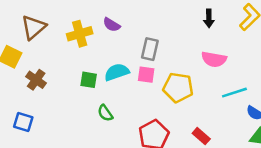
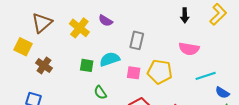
yellow cross: (80, 34) -> (79, 28), turned -36
pink square: (146, 75) -> (134, 73), moved

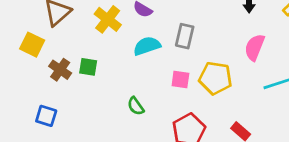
pink semicircle: (189, 49) -> (255, 47), turned 102
cyan semicircle: (110, 59) -> (147, 46), moved
green square: (87, 65) -> (88, 67), moved

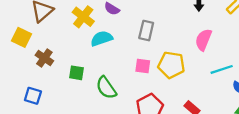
cyan semicircle: (147, 46) -> (102, 39), moved
green square: (88, 67) -> (76, 73), moved
green semicircle: (136, 106) -> (106, 88), size x1.5

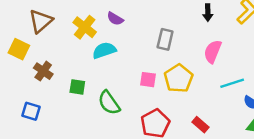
gray rectangle: (146, 31) -> (165, 39), moved
yellow pentagon: (171, 65) -> (179, 78), turned 30

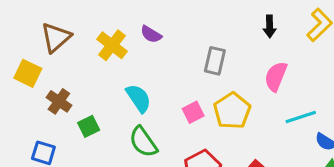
cyan semicircle: (104, 50) -> (139, 98), moved, turned 75
pink square: (148, 80) -> (193, 112), turned -35
green square: (77, 87) -> (89, 126), moved, turned -35

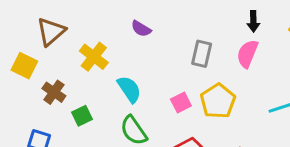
yellow cross: (112, 45) -> (94, 57), moved
pink semicircle: (276, 76) -> (247, 54), moved

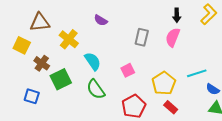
brown triangle: (51, 32) -> (40, 22), turned 35
yellow pentagon: (218, 101) -> (164, 83), moved
green square: (82, 116) -> (61, 79), size x1.5

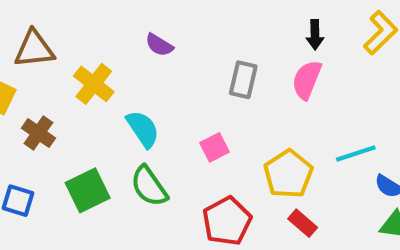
green square: (61, 79) -> (88, 190), moved

